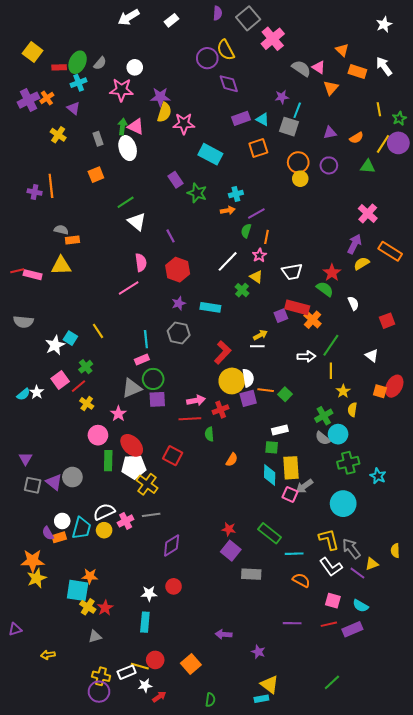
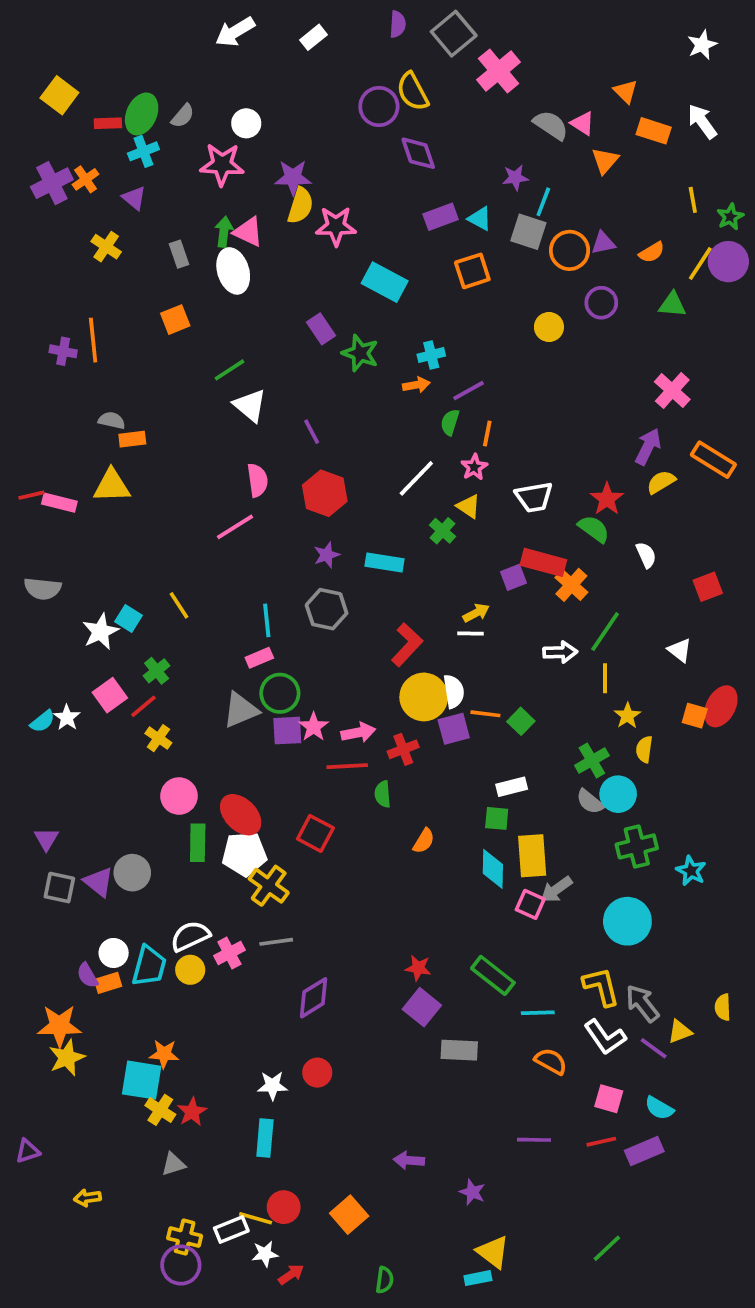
orange circle: (298, 162) -> (570, 250), moved
pink star: (118, 414) -> (314, 727), moved

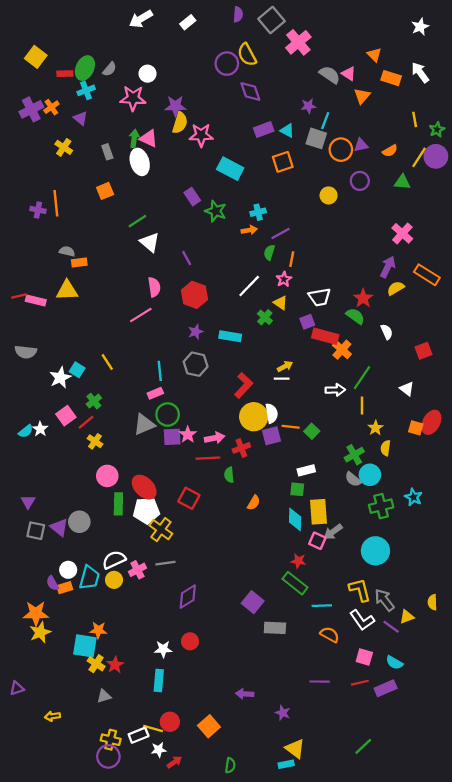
purple square: (513, 577) -> (307, 322), moved
cyan star: (691, 871) -> (413, 497), moved
red star: (418, 968) -> (298, 561), moved

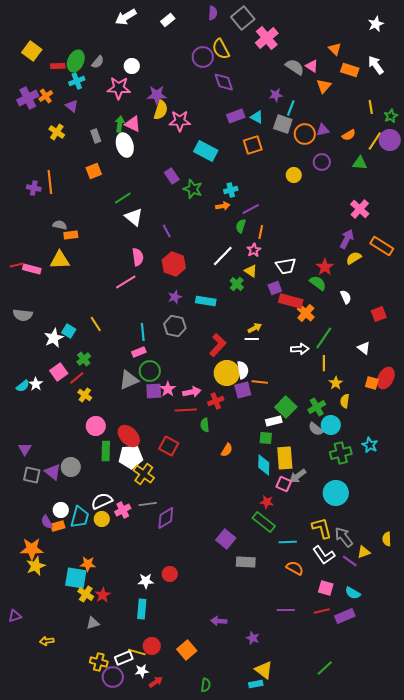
green square: (312, 431) -> (286, 407), moved, size x1.5
purple diamond: (188, 597) -> (166, 518), moved
purple circle: (108, 756) -> (113, 677), moved

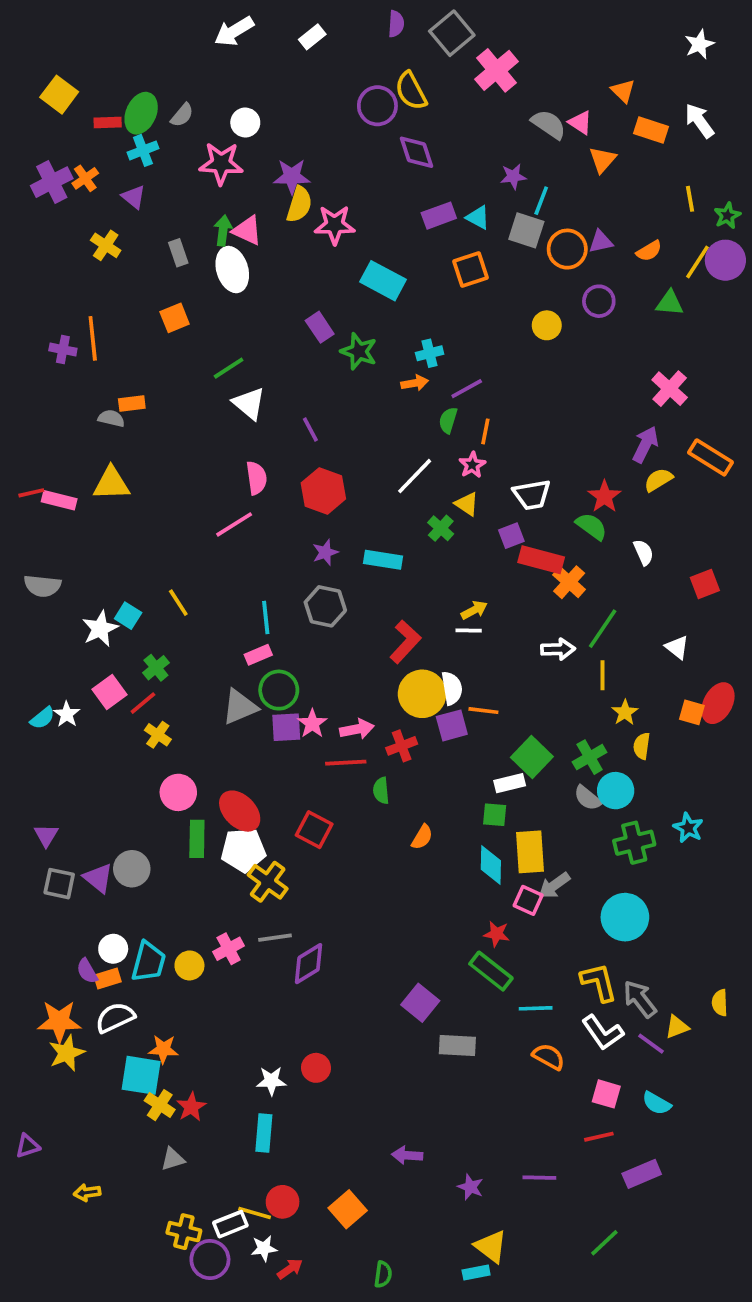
orange rectangle: (71, 235) -> (132, 404), moved
white semicircle: (102, 501) -> (115, 1018), moved
purple line: (286, 610) -> (539, 1178), moved
purple rectangle: (345, 616) -> (642, 1174), moved

